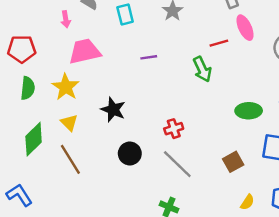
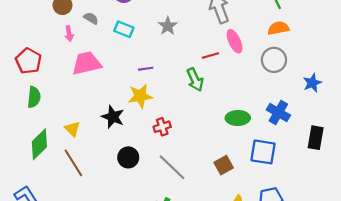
cyan rectangle: (125, 15) -> (124, 29), turned -54
red pentagon: (22, 49) -> (28, 61), turned 30
yellow star: (66, 87) -> (140, 96), moved, turned 30
red cross: (174, 129) -> (162, 127), moved

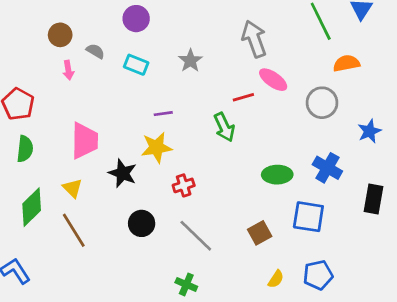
orange semicircle: (278, 28) -> (346, 63), moved
pink ellipse: (235, 41) -> (273, 80), turned -30
pink trapezoid: (87, 63) -> (85, 141), moved, turned 104

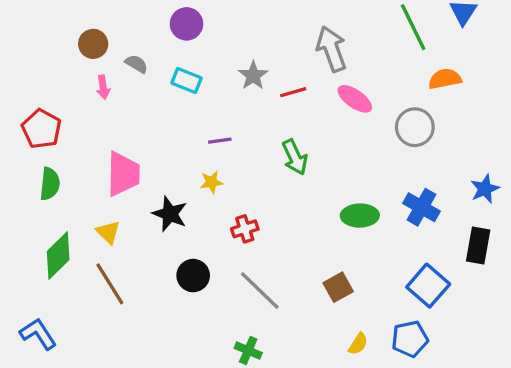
red line: (243, 97) -> (293, 92), moved
blue star: (369, 131) -> (485, 189), moved
yellow star: (156, 147) -> (211, 182), size x0.6
blue square: (308, 217) -> (428, 286), moved, turned 32

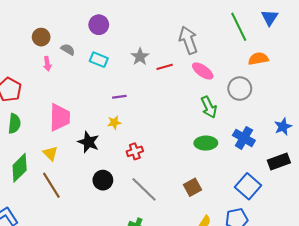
green arrow: (295, 157) -> (209, 107), moved
black rectangle: (478, 246) -> (279, 162), turned 60

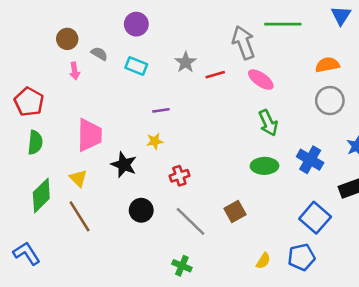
green line: (239, 27) -> (283, 24), moved, turned -64
gray circle: (240, 89) -> (330, 101), moved
brown square: (192, 187) -> (235, 211), moved

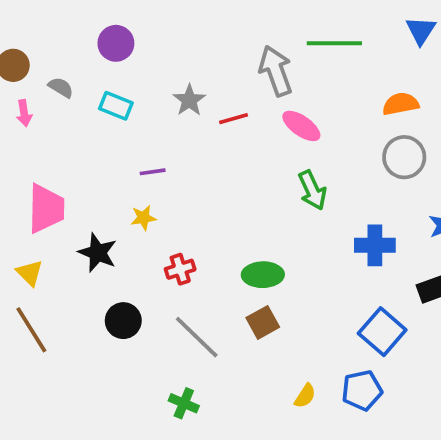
blue cross: (310, 160) -> (375, 245), turned -30
green ellipse: (264, 166) -> (263, 275), moved

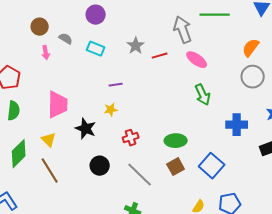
orange semicircle: (401, 104) -> (251, 48), turned -42
blue square: (382, 332) -> (212, 166), moved

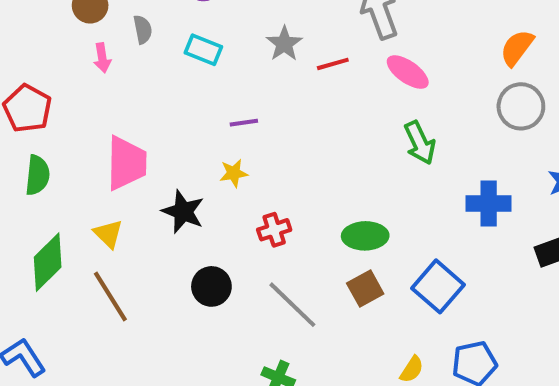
gray semicircle: (66, 39) -> (143, 30), turned 48

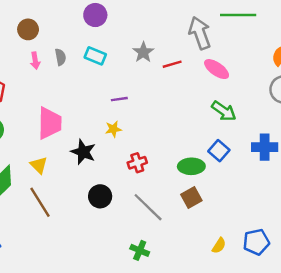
gray semicircle: (143, 30) -> (60, 57), moved
green arrow: (420, 143) -> (224, 111), turned -30
blue square: (438, 286) -> (219, 151), moved, size x0.7

